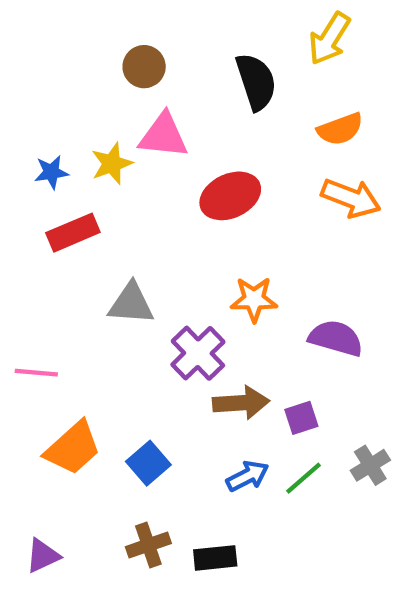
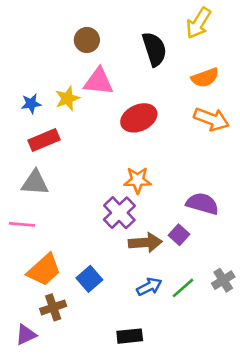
orange star: (254, 299) -> (138, 180), moved
gray triangle: (131, 304) -> (35, 183), moved
purple square: (301, 418) -> (179, 235), moved, turned -30
brown cross: (148, 545) -> (53, 307), moved

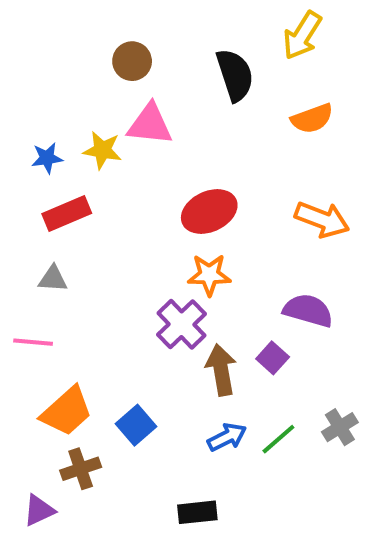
yellow star: (67, 98) -> (102, 150), turned 30
red ellipse: (139, 118) -> (209, 211), moved
orange arrow: (212, 119) -> (322, 219), moved
gray triangle: (35, 183) -> (53, 279), size x0.7
brown arrow: (145, 243) -> (221, 370), turned -96

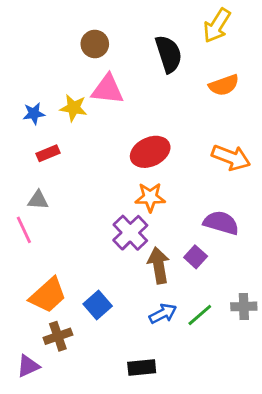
red rectangle: (67, 213) -> (48, 153), size x0.7
pink line: (33, 342) -> (24, 230), moved, turned 60
gray cross: (340, 427) -> (244, 306), turned 30

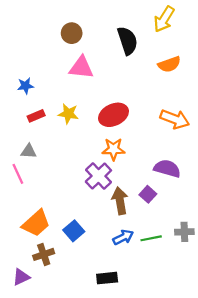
yellow star: (74, 108) -> (68, 114), moved
green line: (200, 315) -> (151, 238), turned 30

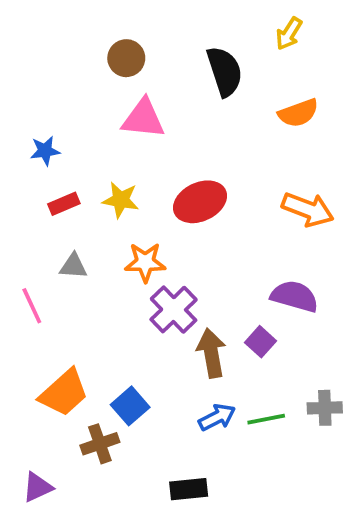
yellow arrow: (164, 19) -> (289, 34), size x0.7
orange star: (114, 149) -> (145, 262), moved
gray triangle: (29, 151) -> (73, 266), moved
brown cross: (44, 254) -> (100, 444), moved

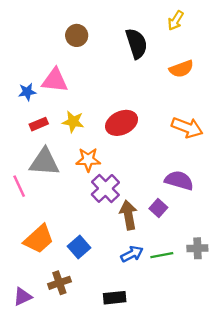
pink triangle: (143, 119) -> (55, 80), moved
gray triangle: (73, 266) -> (44, 162), size x1.8
brown cross: (100, 444) -> (59, 283), moved

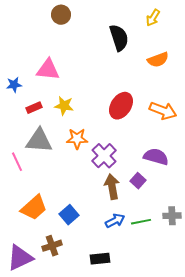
brown circle: (77, 35) -> (61, 15), moved
blue star: (27, 92) -> (14, 85), moved
red ellipse: (122, 123) -> (121, 106), moved, turned -32
purple cross: (105, 188) -> (104, 156), moved
purple triangle: (23, 297) -> (20, 258), size x1.6

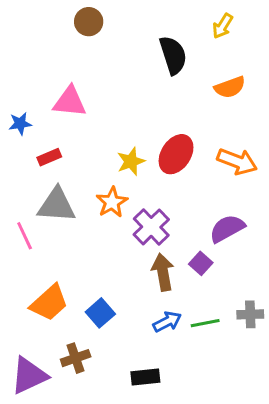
yellow star: (64, 106) -> (131, 161), moved, turned -30
orange star: (77, 139) -> (112, 202), turned -30
purple semicircle: (156, 157) -> (227, 228), turned -45

